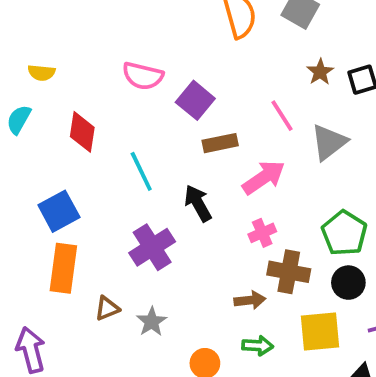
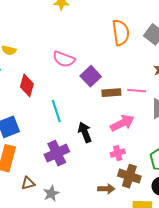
pink line: (282, 116) -> (137, 91), turned -60
brown rectangle: (220, 143) -> (111, 93), moved

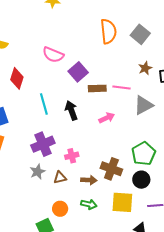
pink arrow: (122, 123) -> (107, 118), size x0.7
black arrow: (85, 132) -> (71, 110), moved
pink cross: (118, 153) -> (72, 156), moved
brown triangle: (28, 183) -> (60, 177), moved
gray star: (51, 194) -> (37, 172), moved

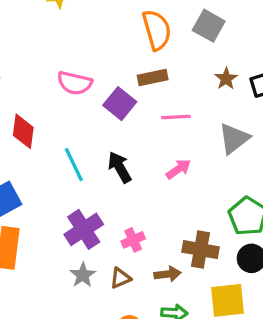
pink line: (122, 87) -> (176, 117), moved
brown rectangle: (97, 88) -> (153, 77), moved

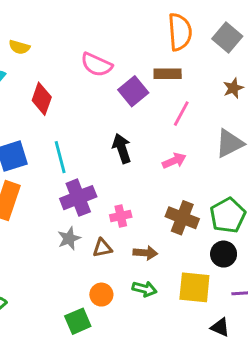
pink line: (176, 117) -> (181, 114), turned -70
cyan line: (74, 165) -> (60, 157), moved
brown cross: (200, 250) -> (182, 218), moved

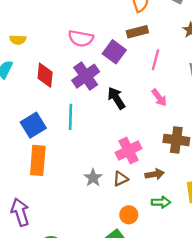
cyan line: (60, 157) -> (71, 117), turned 30
pink arrow: (174, 161) -> (159, 98), turned 90
purple cross: (78, 198) -> (86, 76), moved
pink cross: (121, 216) -> (129, 151), size x1.5

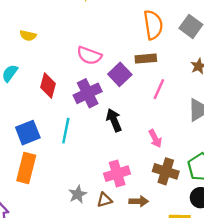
yellow semicircle: (18, 40) -> (28, 36), moved
pink arrow: (159, 98) -> (155, 139), moved

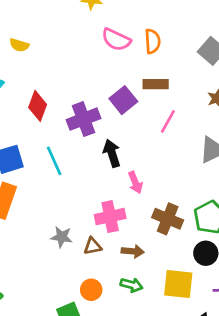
orange semicircle: (153, 25) -> (153, 41), moved, size x0.7
pink semicircle: (89, 56) -> (116, 40), moved
cyan line: (66, 131) -> (54, 161), turned -40
pink arrow: (155, 139) -> (135, 183), moved
gray star: (78, 194) -> (62, 237), turned 30

